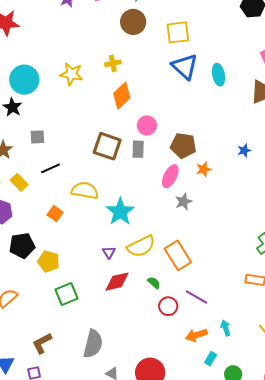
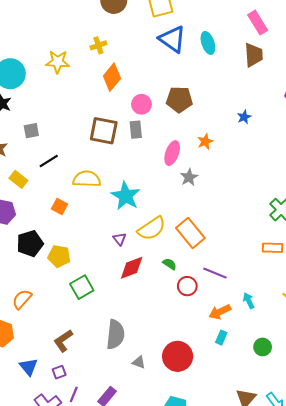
brown pentagon: (183, 146) -> (179, 100), moved
cyan rectangle: (211, 359) -> (221, 338), moved

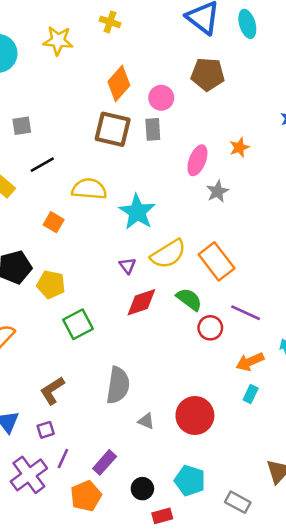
yellow cross: (98, 45) -> (110, 22), turned 35
orange diamond: (112, 77) -> (119, 84), moved
brown pentagon: (179, 100) -> (208, 74), moved
green semicircle: (170, 264) -> (189, 299), size x1.5

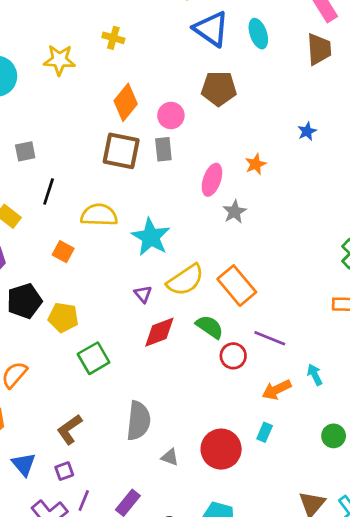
black line: (42, 165) -> (49, 191), turned -40
cyan rectangle: (251, 394) -> (265, 432), moved

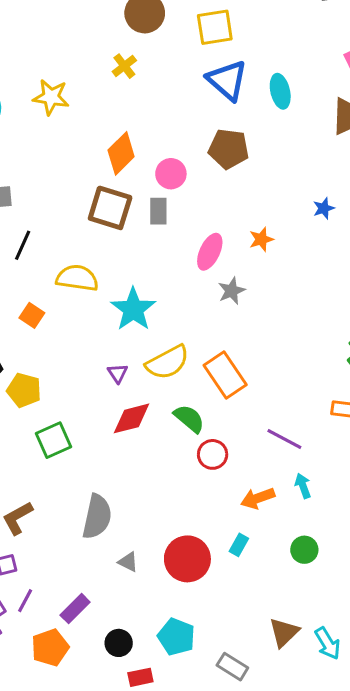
yellow cross: (113, 38) -> (124, 66), moved, turned 30
purple line: (270, 338) -> (284, 439), moved
green circle: (334, 436) -> (304, 550), moved

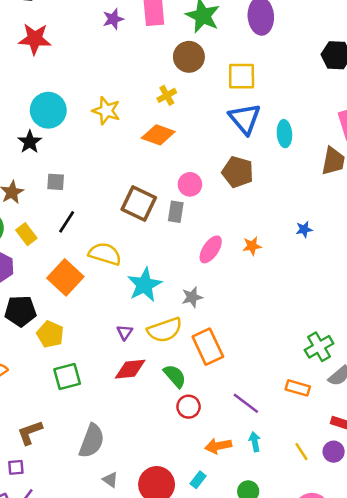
orange diamond: (121, 153) -> (158, 135), moved, turned 56
gray star: (232, 291) -> (192, 297), moved
orange square: (32, 315) -> (65, 277), size x1.8

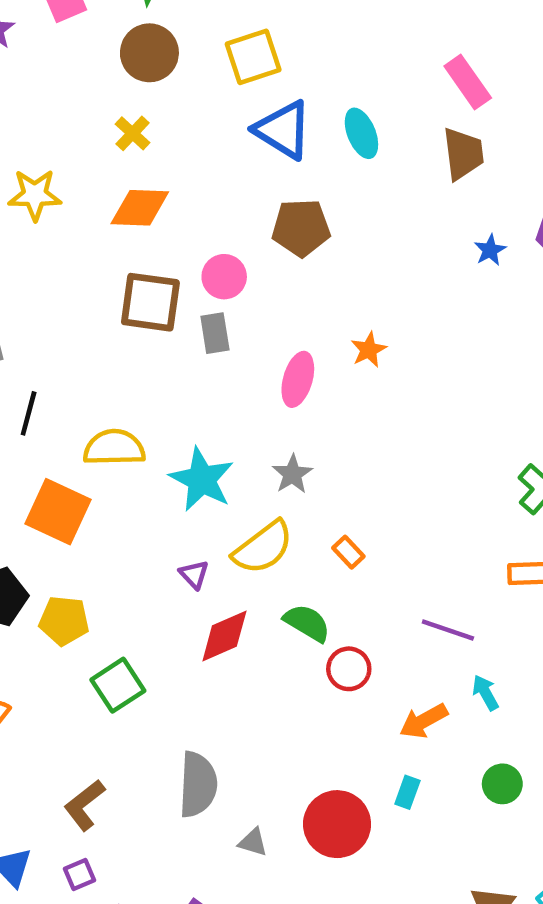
brown square: (139, 204) -> (150, 302), moved
blue star: (304, 229) -> (490, 250), moved
orange rectangle: (208, 347) -> (348, 552), size x0.5

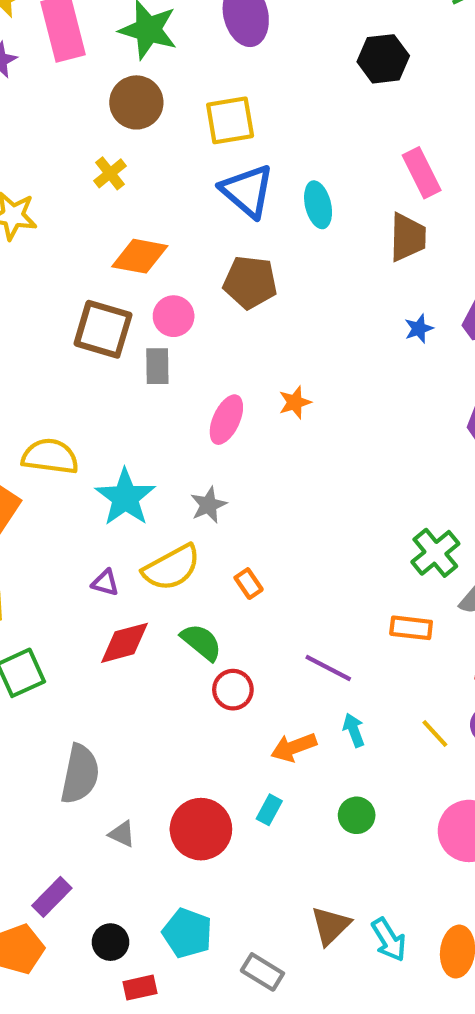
orange diamond: (140, 208) -> (140, 256), moved
purple triangle: (194, 575) -> (105, 583), turned -40

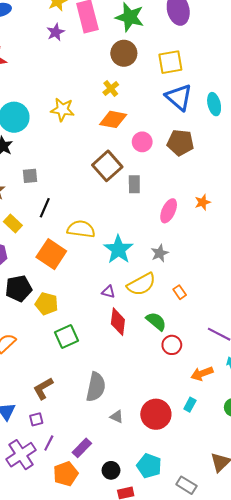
orange diamond: (140, 256) -> (113, 119), moved
pink circle: (174, 316) -> (142, 142), moved
brown square: (103, 329) -> (107, 166), turned 32
red diamond: (124, 643) -> (118, 322), turned -68

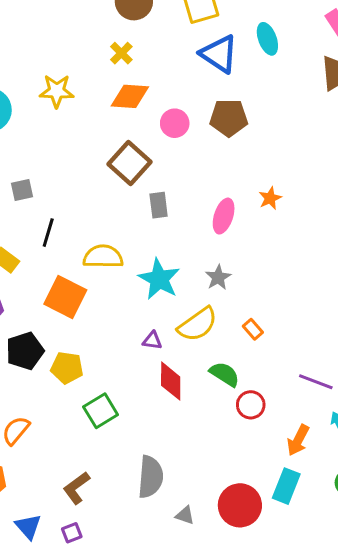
cyan ellipse: (214, 104) -> (267, 39), moved
gray rectangle: (134, 184) -> (159, 205), moved
orange arrow: (202, 374) -> (298, 440), turned -35
cyan rectangle: (190, 405) -> (286, 486), size x1.6

